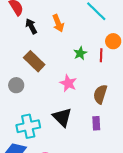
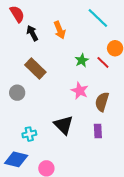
red line: (101, 55) -> (103, 62), turned -48
pink star: (68, 83) -> (80, 91), moved
cyan cross: (28, 126) -> (29, 134), size x0.6

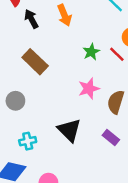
pink star: (80, 91) -> (89, 89), turned 30
gray circle: (17, 93) -> (15, 101), moved
purple rectangle: (98, 131) -> (111, 137), turned -48

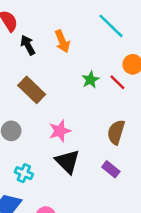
pink star: (89, 89) -> (60, 131), moved
cyan cross: (28, 141) -> (24, 173), turned 35

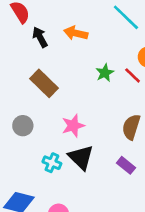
orange arrow: (62, 41) -> (76, 33), turned 125
cyan cross: (24, 173) -> (52, 163), moved

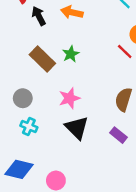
green star: (105, 73) -> (71, 54), moved
cyan cross: (52, 163) -> (29, 126), moved

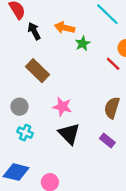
green star: (71, 54) -> (83, 43), moved
pink star: (69, 98) -> (62, 107), turned 30

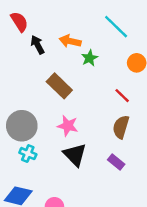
red line: (113, 64) -> (122, 96), moved
brown rectangle: (38, 71) -> (59, 86), moved
gray circle: (19, 107) -> (22, 126), size x1.6

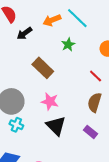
cyan line: (116, 27) -> (77, 18), moved
orange arrow: (70, 41) -> (52, 20), moved, turned -36
black arrow: (37, 45) -> (24, 33), turned -98

